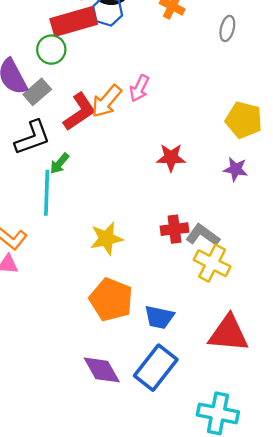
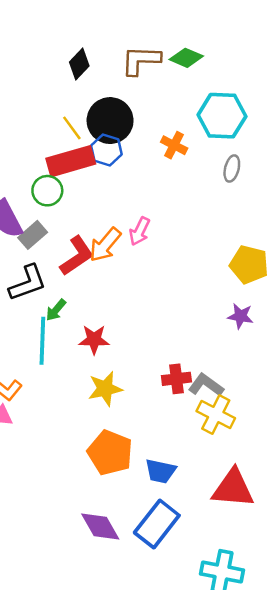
red star: (171, 158) -> (94, 340), moved

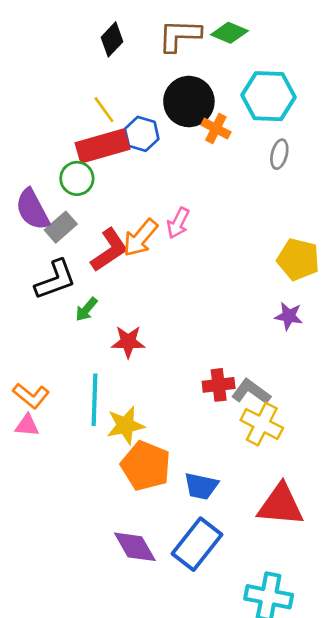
black circle: (110, 121) -> (189, 102), moved
cyan line: (42, 341) -> (94, 400), moved
yellow star: (105, 389) -> (125, 425), moved

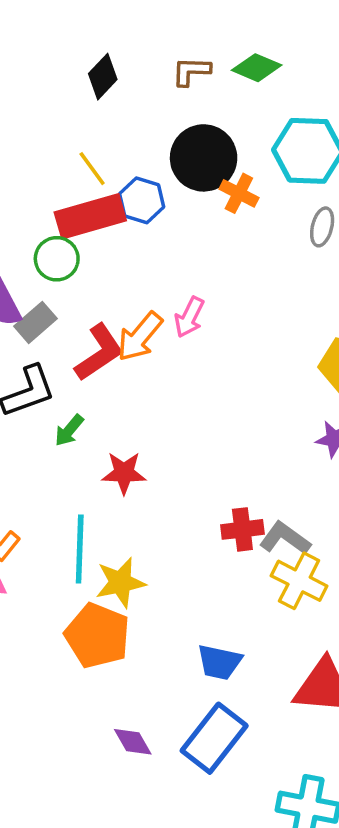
brown L-shape: (179, 35) -> (191, 71), size x0.7
orange pentagon: (146, 466) -> (97, 636), moved
purple diamond: (135, 547) -> (133, 742), size x0.7

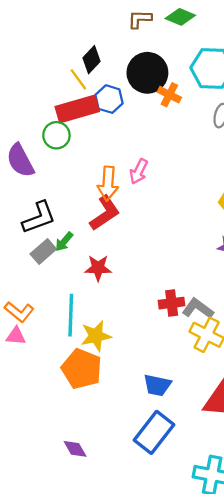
black diamond: (103, 77) -> (92, 60), moved
gray rectangle: (35, 322) -> (43, 251), moved
orange arrow: (140, 337) -> (108, 184), turned -36
red L-shape: (99, 353) -> (105, 213), moved
purple diamond: (133, 742) -> (75, 449), moved

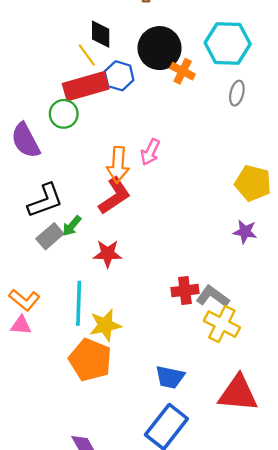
black diamond: (92, 60) -> (101, 34), turned -44

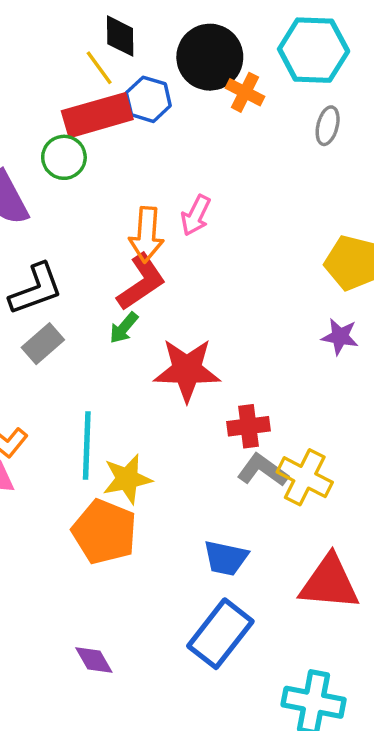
green arrow: (72, 226) -> (124, 328), moved
red star: (108, 254) -> (187, 370), moved, size x1.5
gray L-shape: (213, 296) -> (263, 470), moved

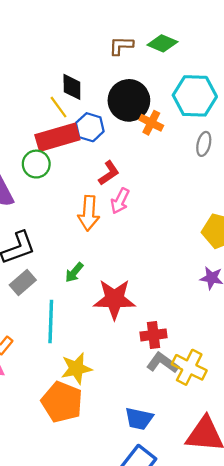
red L-shape: (141, 282) -> (109, 173), moved, size x0.7
cyan line: (87, 446) -> (51, 322), moved

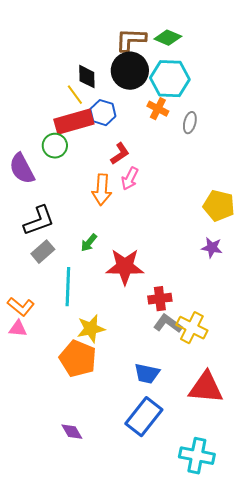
brown L-shape: (121, 46) -> (131, 40), size x1.4
cyan hexagon: (195, 96) -> (170, 79), moved
black circle: (129, 100) -> (130, 71), moved
gray ellipse: (204, 144) -> (190, 123), moved

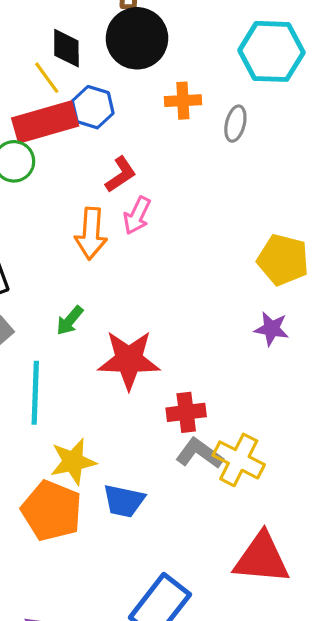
cyan hexagon: (170, 79) -> (272, 51), moved
orange cross: (158, 109) -> (183, 101), turned -30
blue trapezoid: (147, 374) -> (124, 501), moved

